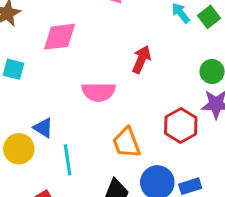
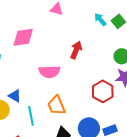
orange trapezoid: (127, 143) -> (56, 105), moved

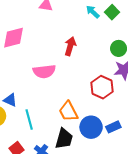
orange trapezoid: (56, 105) -> (68, 111), moved

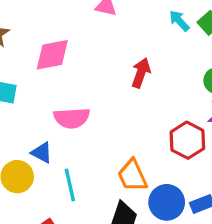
pink semicircle: (44, 71) -> (72, 118), moved

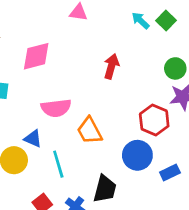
orange trapezoid: (132, 176) -> (90, 131), moved
blue circle: (167, 202) -> (137, 155), moved

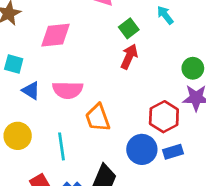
green square: (166, 21) -> (129, 28), moved
blue triangle: (33, 139) -> (31, 91), moved
blue rectangle: (170, 172) -> (173, 152), moved

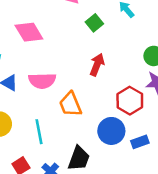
pink diamond: (56, 35) -> (29, 32), turned 68
red arrow: (129, 57) -> (97, 65), moved
blue rectangle: (173, 152) -> (140, 142), moved

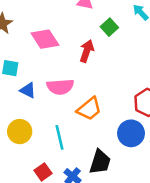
red arrow: (97, 65) -> (87, 51), moved
orange trapezoid: (70, 104) -> (89, 109), turned -104

